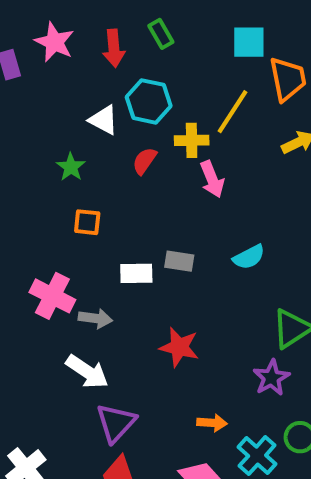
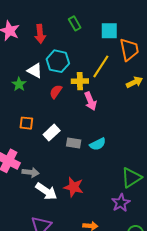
green rectangle: (161, 34) -> (75, 23), moved
green star: (71, 167) -> (19, 84), moved
cyan semicircle: (249, 257) -> (98, 144), moved
white rectangle: (136, 273) -> (52, 133), moved, turned -42
white arrow: (87, 372) -> (46, 191), moved

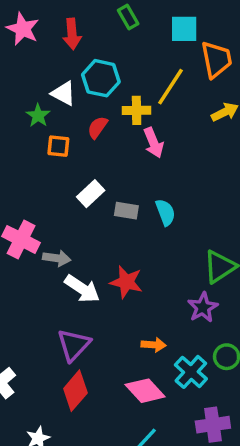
orange square: (26, 123) -> (58, 146), moved
cyan semicircle: (98, 144) -> (165, 212), turned -84

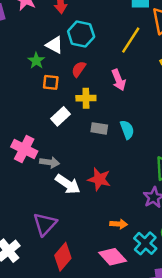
yellow cross: (137, 110) -> (86, 98), moved
white rectangle: (91, 194) -> (61, 116), moved
purple triangle: (74, 345) -> (45, 224), moved

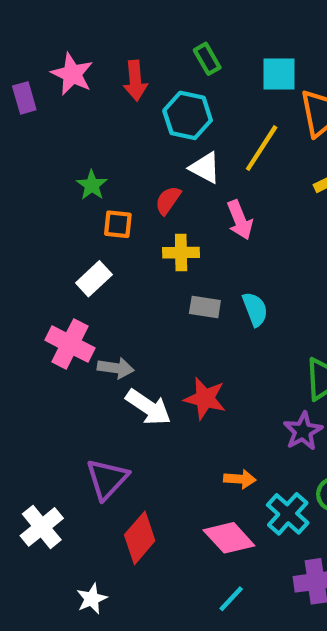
cyan hexagon: (81, 34) -> (188, 115), moved
white triangle: (54, 45) -> (205, 168), moved
white rectangle: (61, 116) -> (94, 279), moved

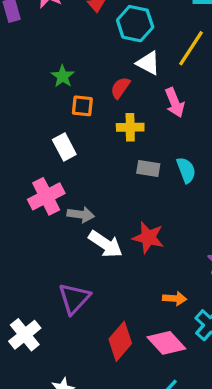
white rectangle: (94, 279) -> (64, 147), turned -75
pink cross: (70, 344) -> (46, 196), turned 36
red diamond: (140, 538) -> (120, 341), moved

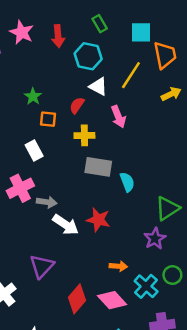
gray rectangle: (148, 168) -> (98, 167), size x1.5
cyan semicircle: (186, 170) -> (127, 182), moved

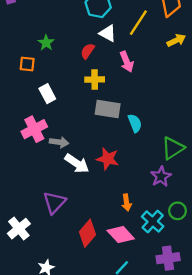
orange square: (48, 119) -> (27, 64), moved
orange arrow: (118, 266) -> (127, 203), turned 77

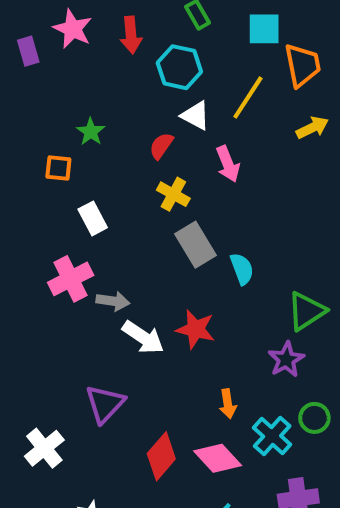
yellow cross: (95, 79) -> (173, 194), turned 30
gray rectangle: (108, 109) -> (196, 245), turned 50

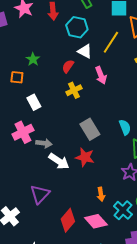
yellow cross: (173, 194) -> (74, 90), turned 35
gray rectangle: (196, 245) -> (90, 129), moved
cyan semicircle: (242, 269) -> (125, 127), moved

